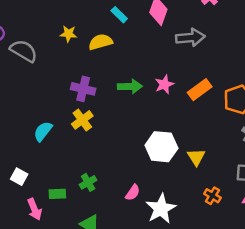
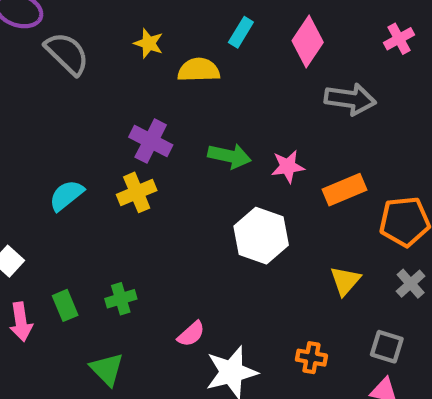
cyan rectangle: (119, 15) -> (241, 32), turned 63
white hexagon: (161, 147) -> (261, 236), moved
yellow triangle: (196, 157) -> (345, 281), moved
green rectangle: (57, 194) -> (65, 305), turned 56
orange cross: (212, 196) -> (311, 358), moved, turned -35

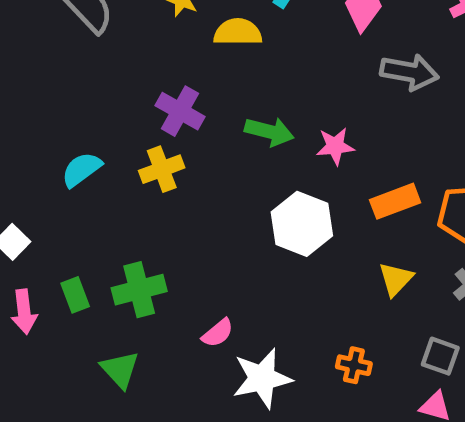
orange rectangle: (345, 190) -> (395, 201), moved
green cross: (121, 299) -> (139, 290), size x1.5

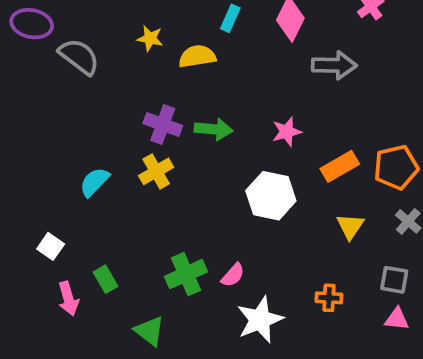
green arrow: (269, 132) -> (213, 129), moved
green cross: (139, 290) -> (186, 274), moved
pink semicircle: (218, 333) -> (233, 275), moved

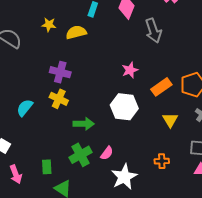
gray arrow: (334, 65) -> (153, 31), turned 75
green arrow: (213, 129) -> (84, 124), moved
yellow cross: (156, 171) -> (59, 99), turned -30
green rectangle: (105, 279) -> (47, 167), moved, turned 32

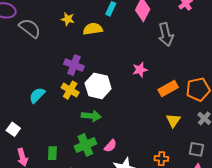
white hexagon: (124, 107) -> (98, 86), moved

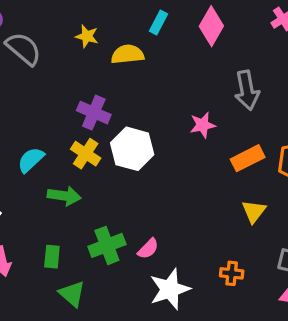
gray arrow: (166, 35) -> (247, 90), moved
green arrow: (91, 116) -> (64, 196), moved

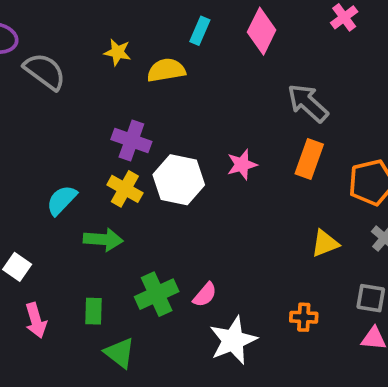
gray arrow: (247, 90) -> (308, 103), turned 147
pink star: (203, 125) -> (242, 165), moved
orange rectangle: (248, 158) -> (309, 159), moved, turned -40
yellow triangle: (254, 211) -> (325, 243), turned 35

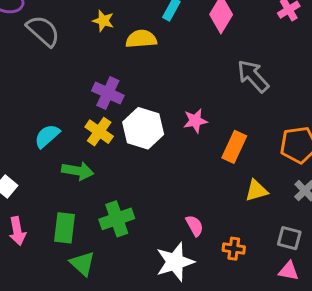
orange rectangle: (309, 159) -> (234, 147), moved
pink semicircle: (205, 295) -> (195, 226), moved, turned -75
green rectangle: (93, 311) -> (64, 228), size x1.4

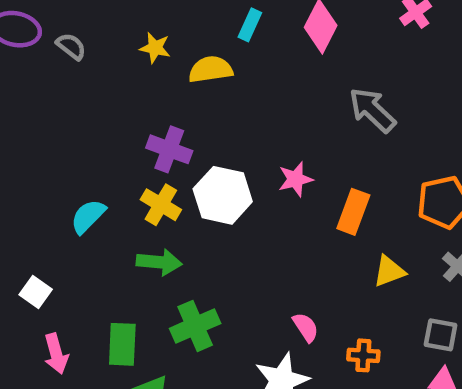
gray semicircle: (43, 31) -> (71, 46), moved, size x0.6
green arrow: (78, 171) -> (159, 262), moved

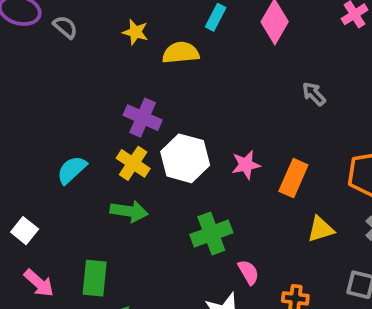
gray arrow: (372, 110) -> (314, 94), size x0.6
pink star: (295, 179) -> (246, 165), moved
green cross: (195, 326) -> (211, 234), moved
pink arrow: (56, 354) -> (39, 283), turned -36

